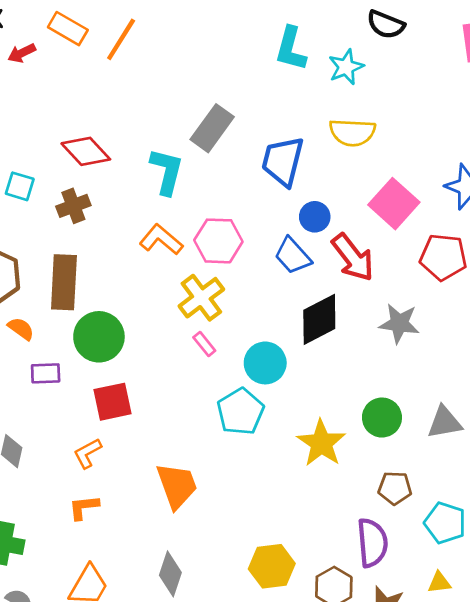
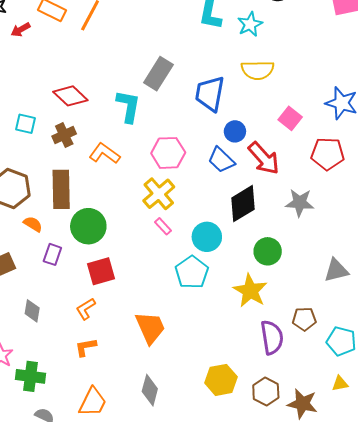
pink square: (394, 204) -> (290, 118), size x0.7
orange L-shape: (161, 240) -> (105, 153), moved
purple rectangle: (46, 373) -> (52, 254), turned -65
green circle: (382, 418) -> (268, 251), moved
purple semicircle: (372, 543) -> (272, 337), moved

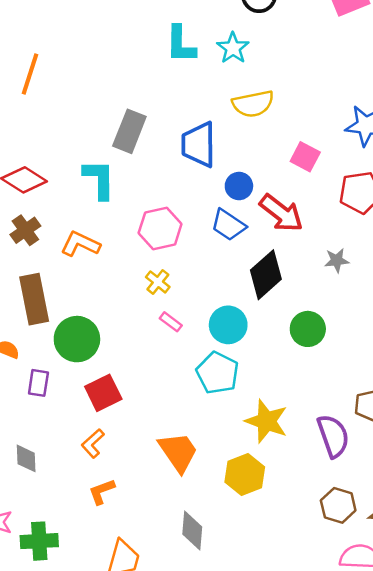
yellow cross: (159, 194) -> (158, 282), size x0.6
gray star: (300, 203) -> (337, 260), size x0.7
yellow star: (250, 291) -> (266, 421), moved
yellow hexagon: (221, 380) -> (245, 475), moved

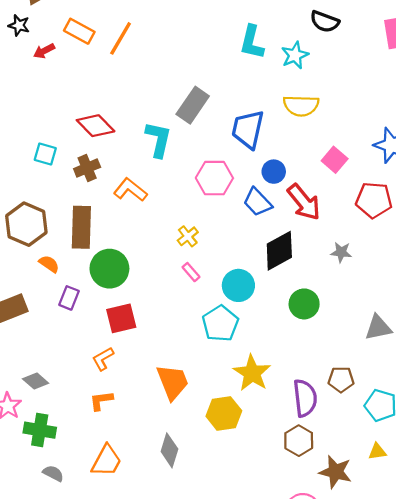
pink hexagon: (160, 229) -> (214, 178), moved
gray diamond: (26, 458) -> (36, 381), moved, turned -60
brown hexagon: (338, 505) -> (299, 441), moved

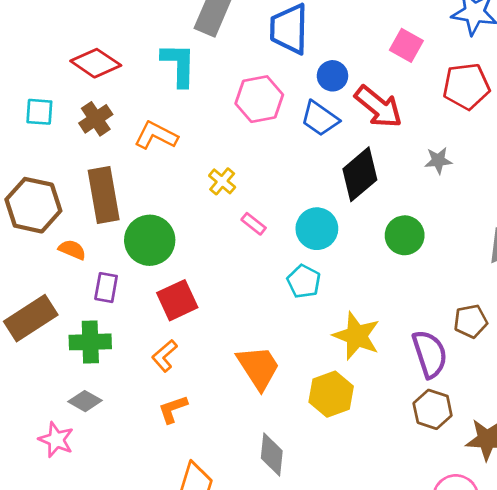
yellow cross: (188, 236) -> (222, 181), moved
cyan pentagon: (220, 324) -> (304, 281), size x0.7
green cross: (40, 430) -> (90, 342), moved

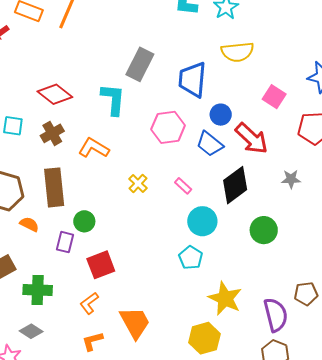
pink rectangle: (254, 224) -> (183, 186), moved
green circle: (150, 240) -> (84, 221), size x0.6
purple rectangle: (106, 288) -> (65, 242), moved
orange trapezoid: (258, 367) -> (135, 323), moved

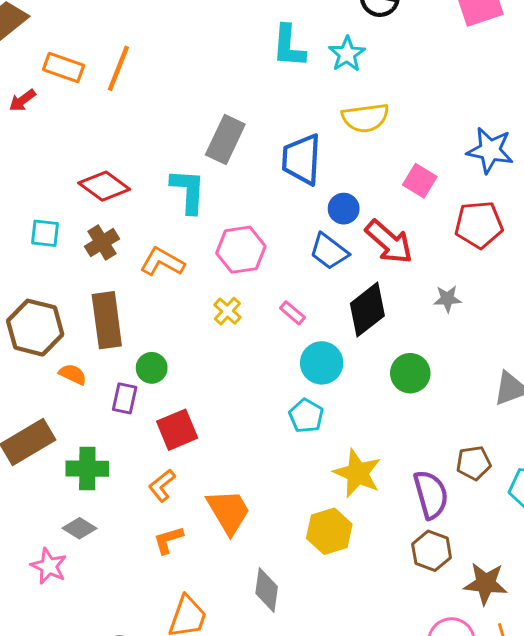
pink hexagon: (168, 127) -> (241, 250), moved

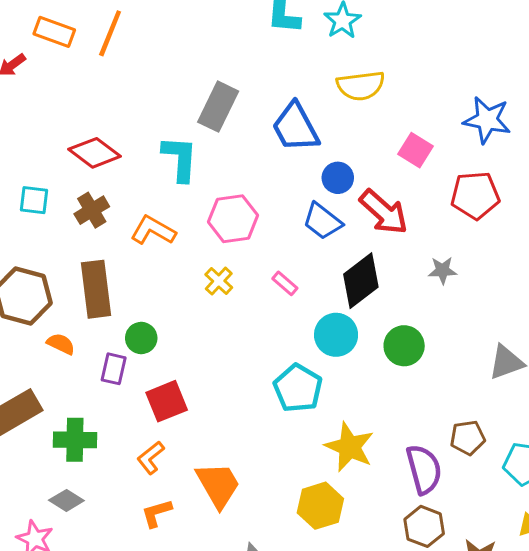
blue trapezoid: (302, 159) -> (295, 127), turned -32
cyan circle: (322, 363) -> (336, 335), moved
cyan pentagon: (306, 416) -> (298, 388), size x1.4

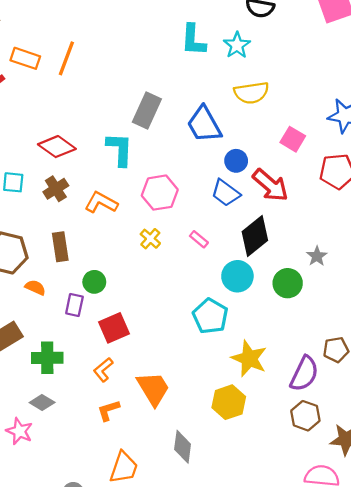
gray star: (443, 270) -> (317, 256), moved, turned -30
brown rectangle: (96, 289) -> (60, 247), size x0.7
purple semicircle: (424, 469) -> (304, 374), turned 42

